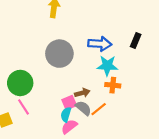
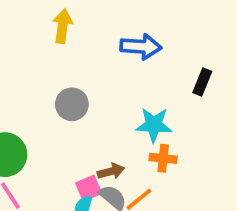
blue arrow: (100, 44) -> (141, 47), moved
gray circle: (59, 54) -> (72, 104), size x0.7

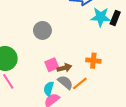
cyan star: (154, 125) -> (101, 17), moved
pink square: (89, 188) -> (52, 65), moved

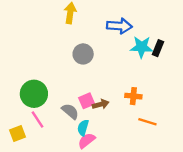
gray circle: (42, 30) -> (83, 54), moved
gray semicircle: (65, 82) -> (70, 111), moved
orange line: (80, 83) -> (147, 122), moved, turned 56

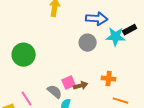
black rectangle: (158, 48) -> (130, 30), moved, turned 40
gray circle: (83, 54) -> (88, 43), moved
green circle: (34, 94) -> (24, 55), moved

